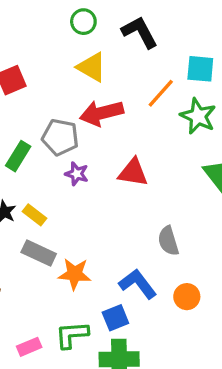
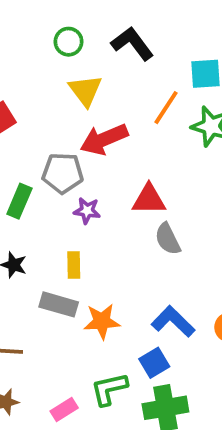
yellow triangle: (92, 67) -> (85, 90), turned 32
yellow rectangle: (34, 215) -> (74, 265), moved, turned 60
gray semicircle: (168, 241) -> (168, 239), moved

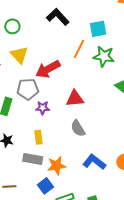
green circle: (69, 42) -> (12, 26), moved
yellow triangle: (85, 90) -> (19, 55), moved
gray semicircle: (168, 239) -> (78, 128), moved
blue square: (154, 363) -> (45, 186), moved

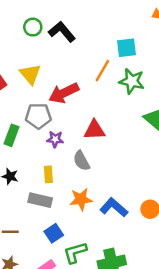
black L-shape: (58, 17) -> (62, 32), moved
green circle: (12, 26) -> (33, 27), moved
gray semicircle: (78, 128) -> (81, 161), moved
orange star: (56, 166) -> (81, 199), moved

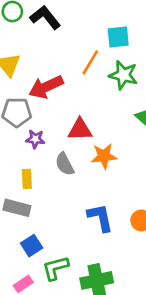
orange star: (81, 199) -> (104, 156), moved
blue L-shape: (114, 207) -> (100, 218), turned 36

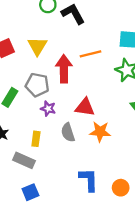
orange line: (90, 62) -> (90, 54), moved, turned 35
red arrow: (46, 87) -> (64, 69), turned 104

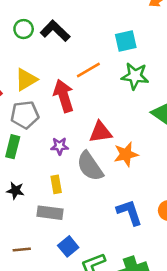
yellow triangle: (37, 46) -> (26, 79), turned 45
gray pentagon: (37, 85) -> (25, 115), moved
gray semicircle: (68, 132) -> (90, 166), size x1.4

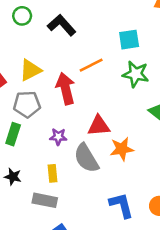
green circle: (24, 29) -> (22, 16), moved

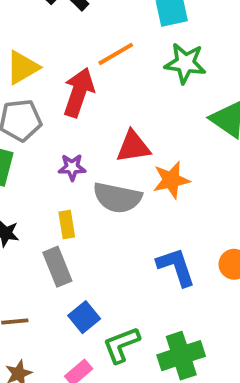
red arrow: (66, 89) -> (79, 92), turned 36
gray semicircle: (86, 158) -> (117, 198), turned -44
gray rectangle: (45, 200) -> (57, 267), turned 60

